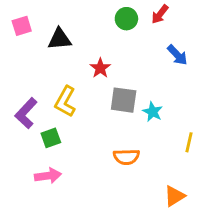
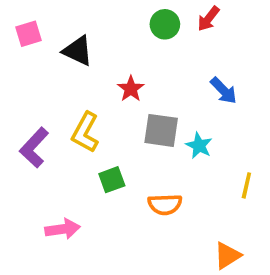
black triangle: (60, 39) -> (78, 51), turned 30
blue arrow: (177, 55) -> (224, 91), moved
green square: (51, 138) -> (112, 180), moved

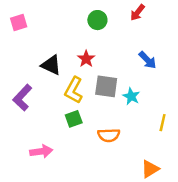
green circle: (165, 24) -> (97, 20), moved
black triangle: (78, 51) -> (51, 65), moved
yellow L-shape: (85, 132) -> (74, 90), moved

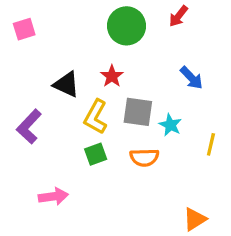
green circle: (97, 20) -> (126, 26), size x1.5
yellow line: (163, 123) -> (211, 144), moved
orange semicircle: (109, 135) -> (144, 157), moved

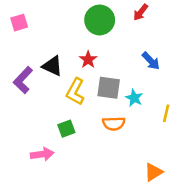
purple L-shape: (29, 127) -> (23, 80), moved
green square: (96, 154) -> (66, 129), moved

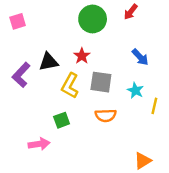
black triangle: (52, 66) -> (49, 62), turned -36
cyan star: (134, 98) -> (135, 90), moved

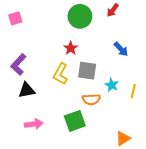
black triangle: (49, 62) -> (27, 90), moved
cyan star: (135, 90) -> (112, 85), moved
green square: (62, 120) -> (75, 121), moved, size x1.5

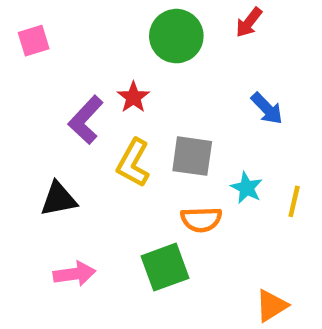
red star: (71, 48) -> (133, 97), moved
purple L-shape: (18, 65) -> (86, 120), moved

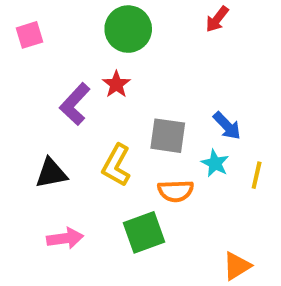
green circle: (176, 36) -> (128, 29), moved
blue arrow: (267, 109) -> (227, 126), moved
yellow L-shape: (133, 163) -> (116, 165), moved

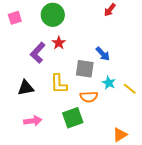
green circle: (128, 29) -> (53, 15), moved
blue arrow: (227, 126) -> (103, 54), moved
yellow L-shape: (116, 165) -> (59, 84), turned -30
yellow line: (257, 175) -> (130, 89), turned -64

